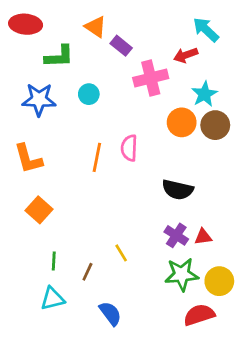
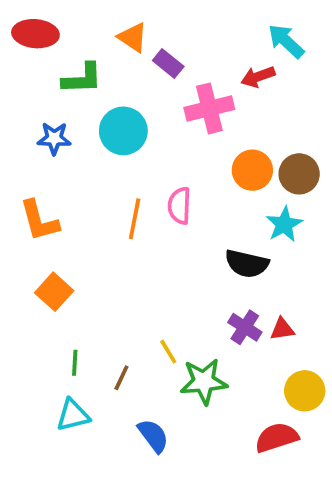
cyan circle: (89, 94) -> (123, 131), size x1.6
cyan star: (205, 94) -> (284, 224), moved
blue star: (39, 100) -> (54, 138), size x0.7
green star: (182, 274) -> (204, 381), moved

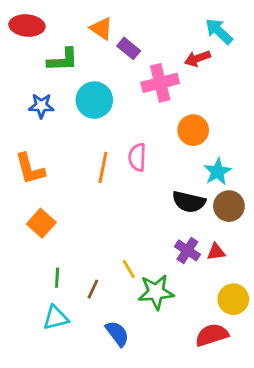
brown circle: (299, 174) -> (229, 206), moved

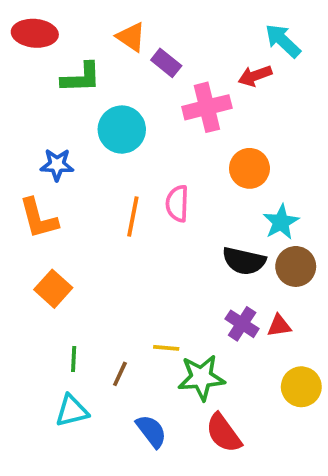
blue star: (41, 106) -> (57, 165), moved
yellow line: (129, 269) -> (166, 348), turned -54
red semicircle: (212, 335) -> (224, 433), moved, turned -108

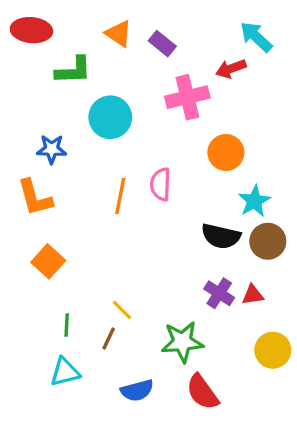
purple rectangle: (166, 63) -> (162, 44), moved
yellow line: (166, 348) -> (122, 310), moved, turned 40
blue semicircle: (151, 431) -> (137, 390), turned 112

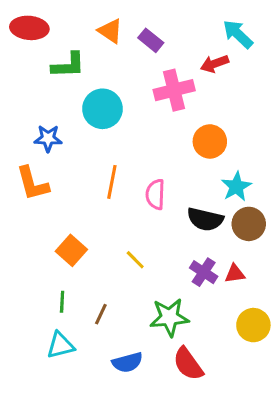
pink semicircle: (161, 184) -> (155, 194), moved
orange square: (48, 261) -> (71, 250), moved
yellow line: (122, 310) -> (135, 260), moved

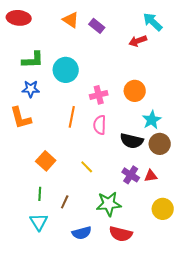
green L-shape: (68, 65) -> (33, 60), moved
pink cross: (174, 90) -> (99, 95), moved, size x0.7
cyan triangle: (60, 345) -> (39, 222), turned -48
red semicircle: (188, 364) -> (121, 234), turned -40

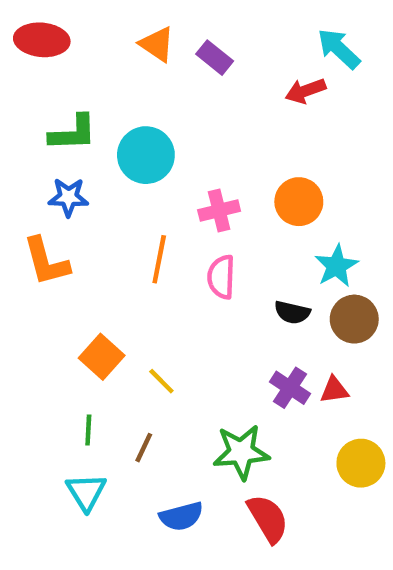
black semicircle: (132, 141) -> (292, 312), size x0.7
yellow line: (87, 167) -> (161, 381), moved
red semicircle: (121, 234) -> (268, 519), turned -135

